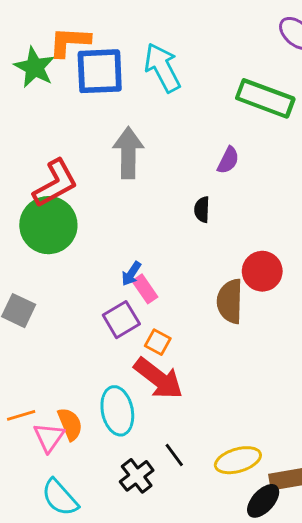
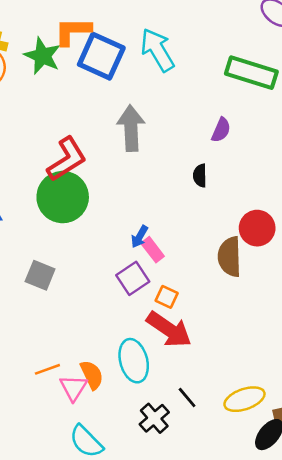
blue square: (100, 71) -> (101, 56), turned 30

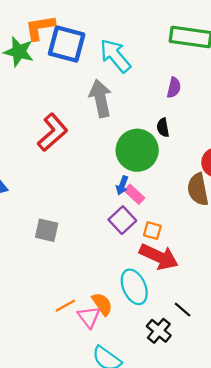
cyan arrow: (157, 50) -> (115, 56), moved
green circle: (63, 197) -> (137, 150), moved

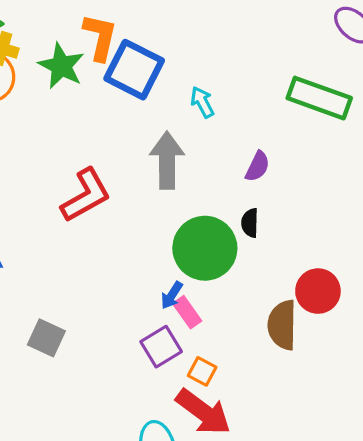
orange L-shape: (40, 28) -> (100, 37), turned 100
cyan arrow: (115, 56) -> (202, 102), size x0.6
purple semicircle: (174, 88) -> (258, 166), moved

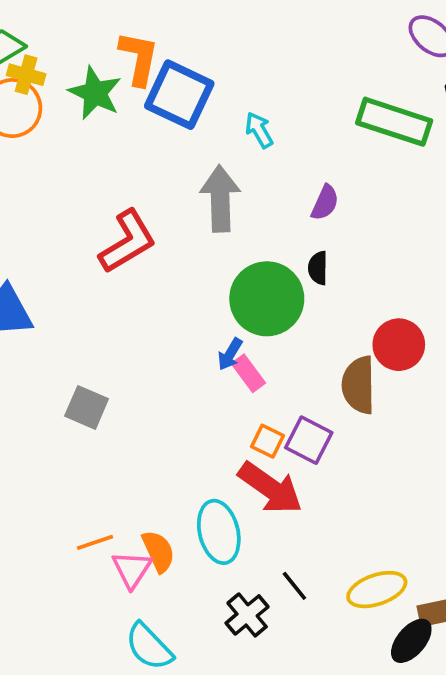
purple square: (161, 347) -> (309, 440), moved, turned -30

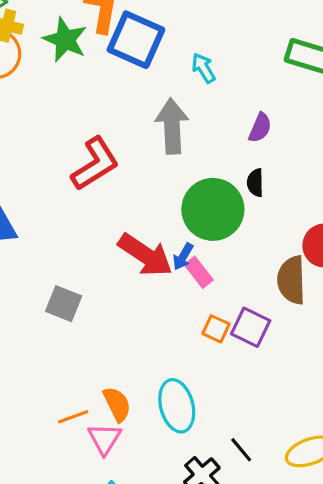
red arrow: (270, 488) -> (145, 255), moved
orange semicircle: (158, 551) -> (117, 404), moved

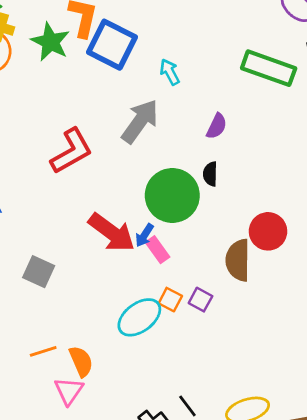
gray arrow: (172, 126) -> (140, 121), turned 36
purple square: (251, 327) -> (200, 300), size x0.7
cyan ellipse: (177, 406) -> (139, 317), moved, turned 66
orange line: (73, 417) -> (43, 351), moved

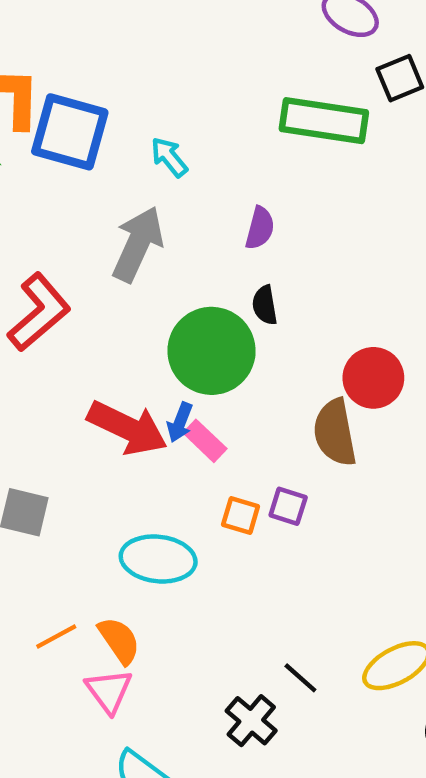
cyan ellipse: (139, 317) -> (158, 559), moved, turned 54

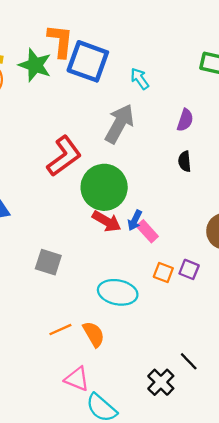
green circle: (212, 351) -> (104, 187), moved
red arrow: (127, 428) -> (107, 221), size x0.7
pink triangle: (109, 691) -> (77, 379), moved, turned -36

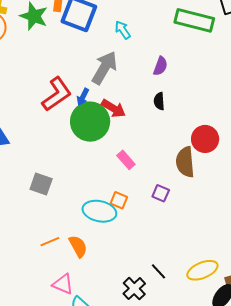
blue arrow: (135, 220) -> (83, 97), moved
red arrow: (107, 221) -> (113, 108), moved
orange square: (163, 272) -> (119, 200), moved

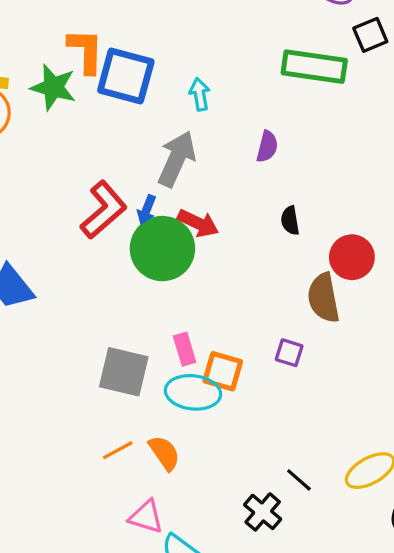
cyan arrow: (123, 30) -> (200, 94), turned 30
black semicircle: (159, 101) -> (290, 221), moved
pink rectangle: (126, 160) -> (185, 349), moved, turned 30
gray square: (41, 184) -> (124, 372), moved, size x1.4
orange square: (119, 200) -> (223, 371), size x1.4

